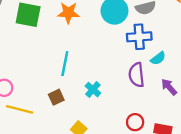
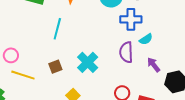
cyan line: (65, 64) -> (57, 29), moved
cyan cross: (93, 90) -> (88, 62), size x1.5

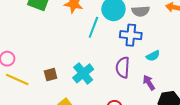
cyan line: (57, 29) -> (93, 27), moved
cyan semicircle: (146, 39) -> (153, 56), moved

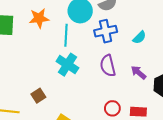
cyan semicircle: (153, 56) -> (139, 37), moved
cyan cross: (83, 73) -> (67, 65), moved

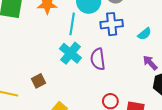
purple semicircle: (108, 66) -> (98, 59), moved
purple arrow: (139, 73) -> (150, 63), moved

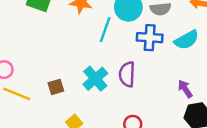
cyan semicircle: (144, 34) -> (187, 40), moved, size x1.5
cyan cross: (70, 53) -> (95, 79), moved

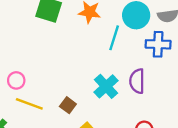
brown square: (56, 87) -> (68, 105), moved, turned -35

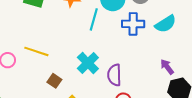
purple semicircle: (137, 81) -> (114, 75), moved
yellow line: (29, 104) -> (36, 51), moved

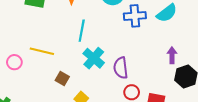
cyan line: (94, 19) -> (82, 31), moved
purple arrow: (167, 67) -> (172, 55), turned 42

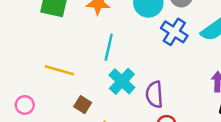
blue cross: (135, 16) -> (174, 32), turned 35
pink circle: (14, 62) -> (25, 105), moved

